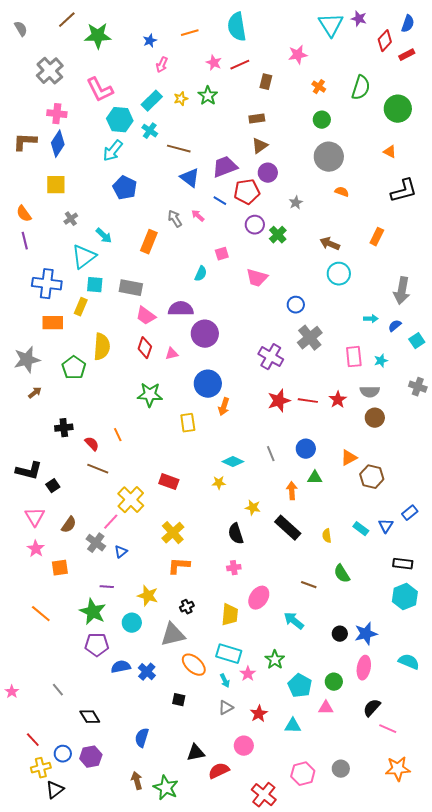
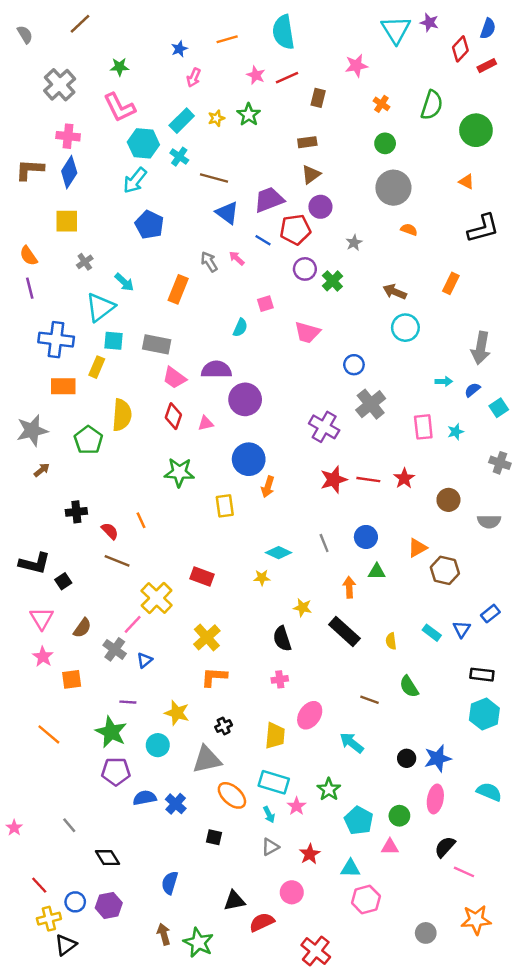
green star: (98, 36) -> (119, 67), moved, size x0.6
gray semicircle: (370, 392) -> (489, 521), moved
gray circle: (341, 769) -> (426, 933), moved
pink hexagon: (303, 774) -> (366, 899), moved

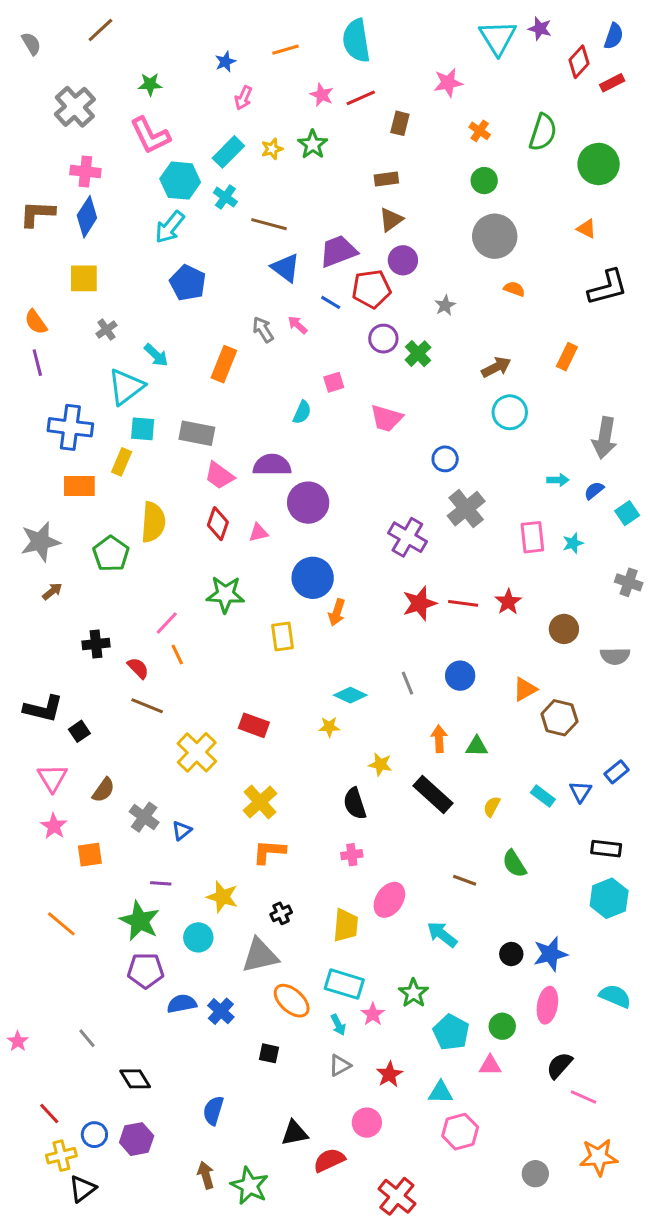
brown arrow: (395, 292) -> (496, 367), turned 130
green triangle: (377, 572) -> (477, 746), moved
pink line: (133, 624) -> (167, 623), moved
yellow semicircle: (391, 641) -> (492, 807), turned 35

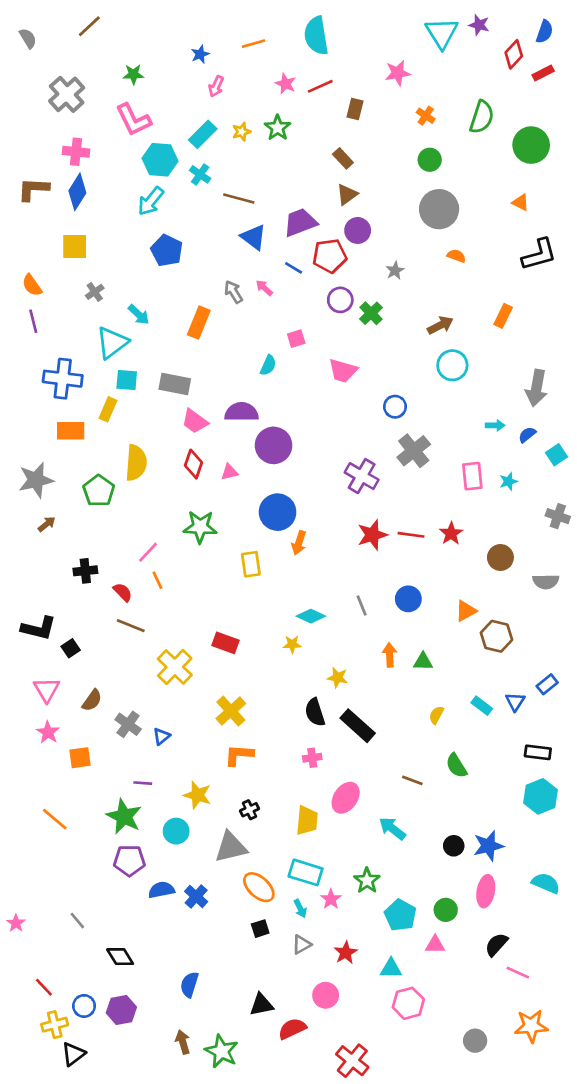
brown rectangle: (386, 179) -> (343, 158), turned 55
black rectangle: (433, 794) -> (358, 726), moved
black square: (269, 1053) -> (260, 929), moved, turned -30

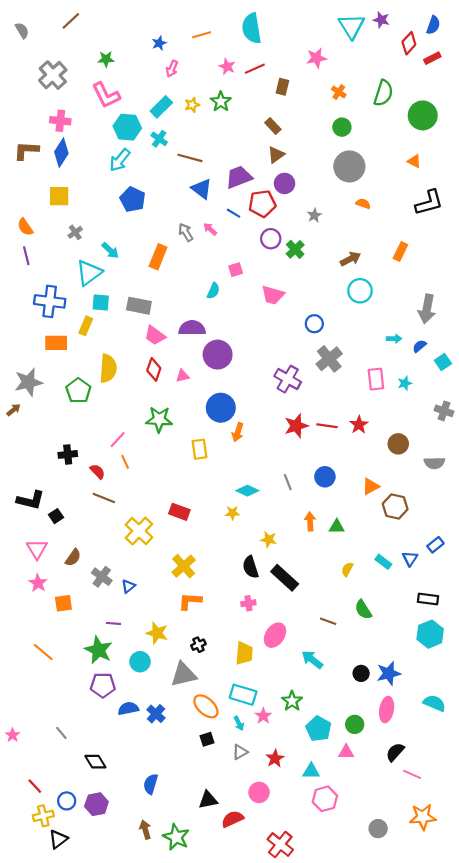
brown arrow: (47, 524) -> (14, 410), moved

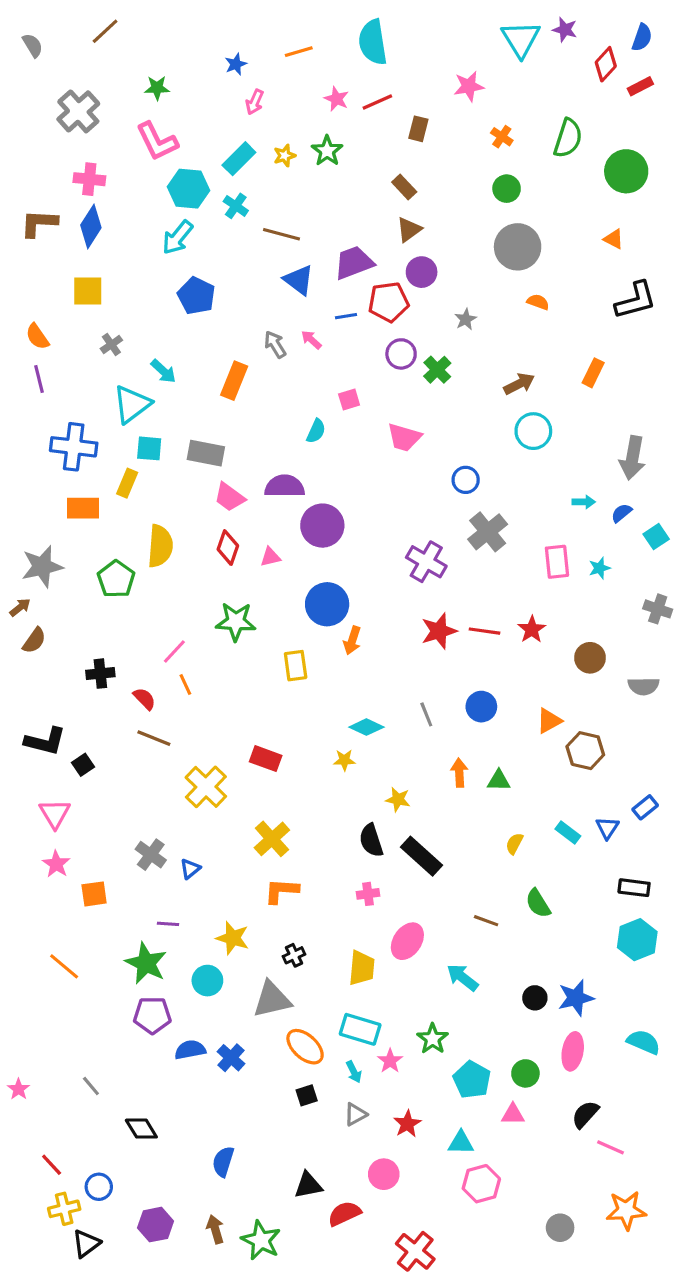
blue line: (234, 213) -> (346, 316), turned -40
brown semicircle: (73, 558) -> (34, 640), moved
purple hexagon: (96, 804) -> (155, 1225), moved

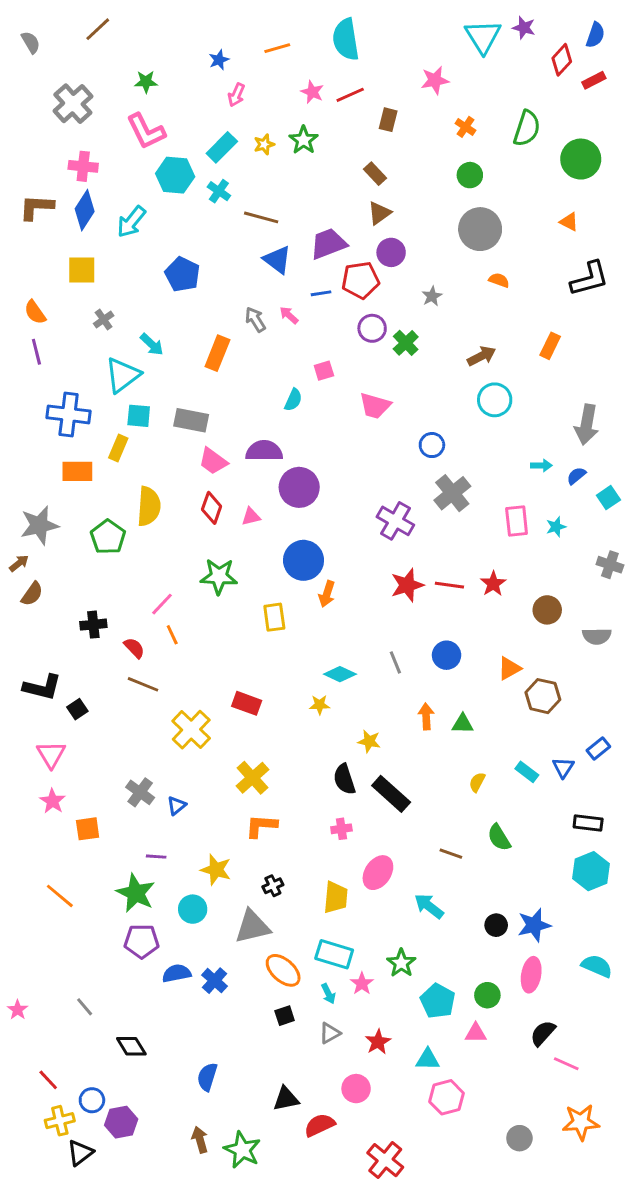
cyan arrow: (178, 237) -> (131, 222), moved
purple hexagon: (155, 1225) -> (121, 1122), moved

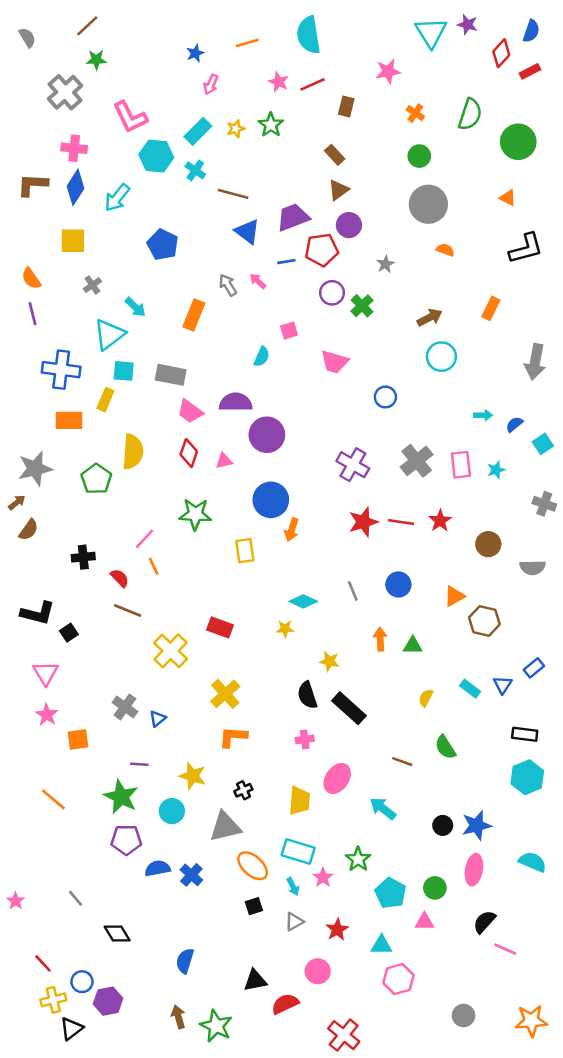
green star: (146, 82) -> (96, 60), moved
gray arrow: (587, 425) -> (535, 362), moved
gray cross: (452, 493) -> (417, 461), moved
orange star: (581, 1122) -> (531, 1021), moved

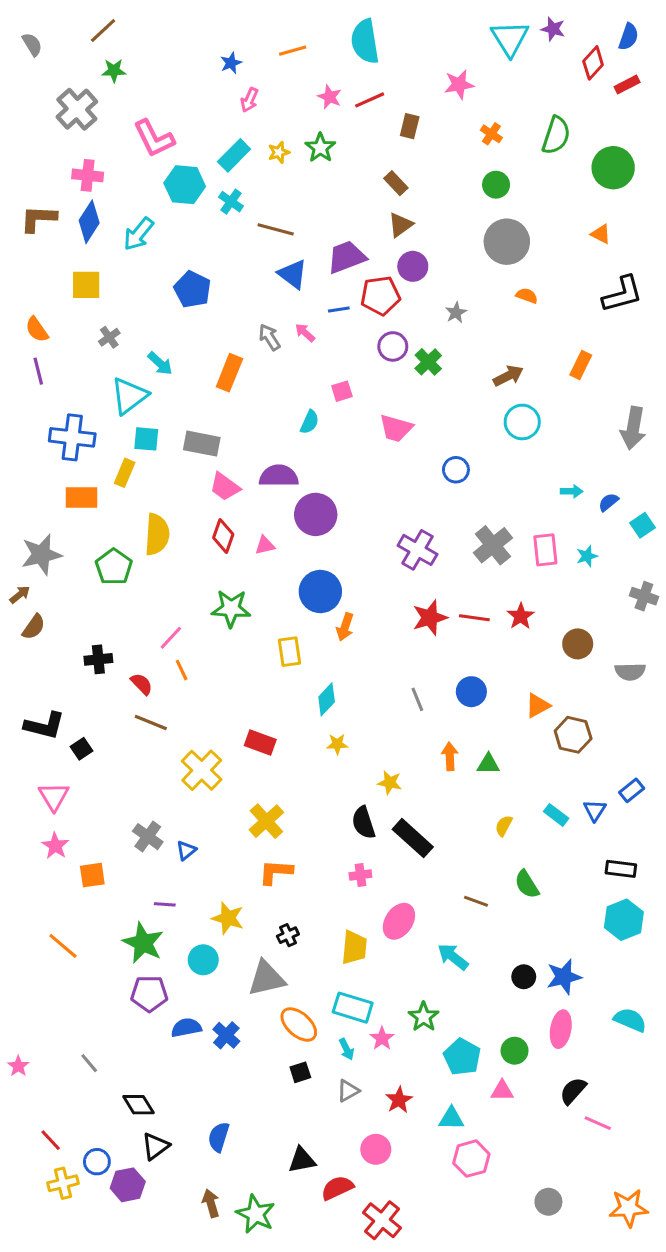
cyan diamond: (303, 601) -> (327, 699), moved, turned -72
black triangle: (72, 1029) -> (155, 1146), moved
red cross: (344, 1035) -> (382, 1220), moved

